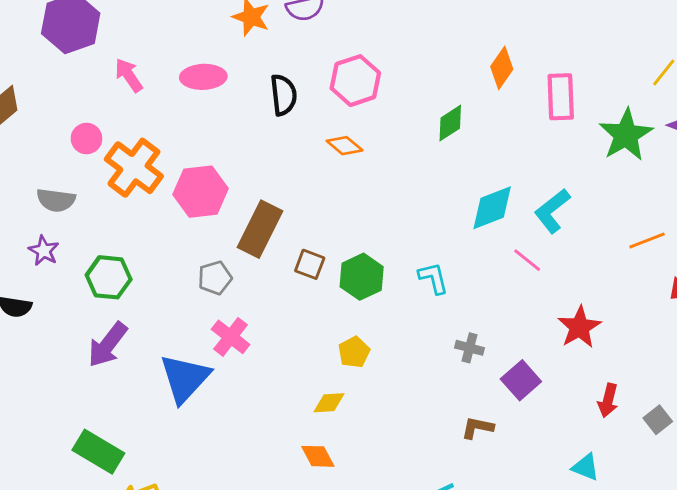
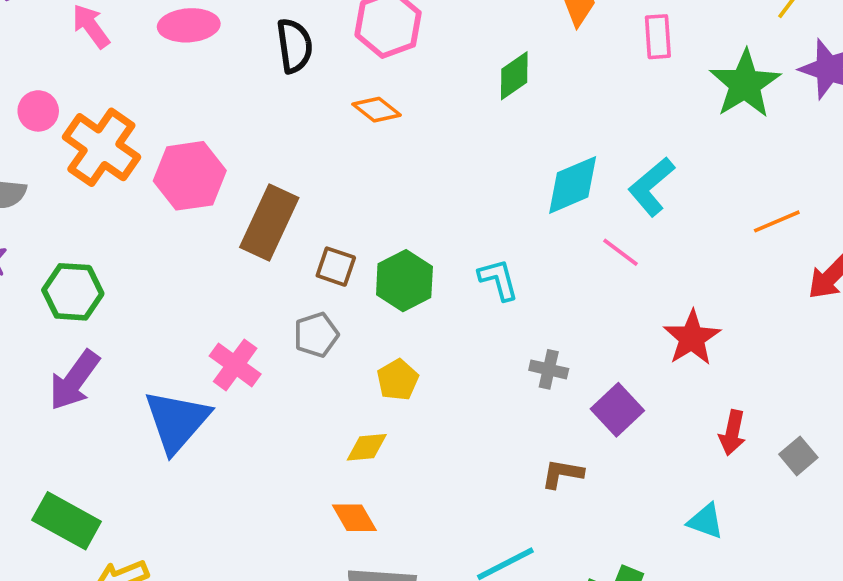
pink rectangle: (561, 97) -> (658, 37), size x0.7
gray pentagon: (215, 278) -> (316, 335), moved

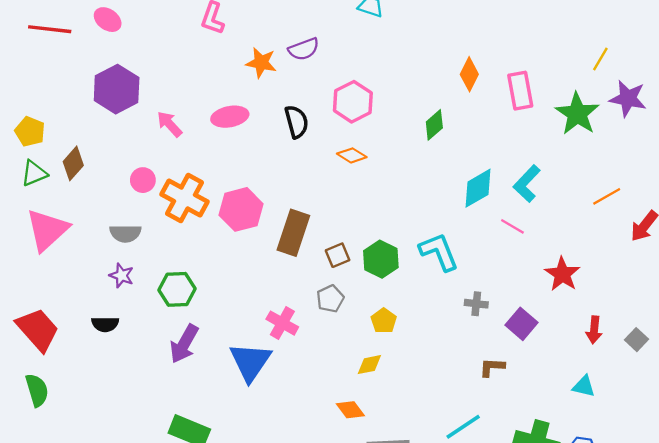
pink rectangle: (658, 37) -> (520, 91), size x1.4
brown square: (336, 267) -> (338, 255), turned -35
cyan L-shape: (498, 280) -> (439, 252), size x1.5
orange diamond: (354, 518) -> (350, 410), moved

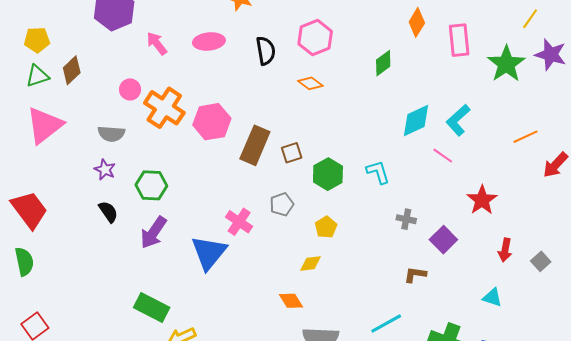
yellow pentagon: (30, 132) -> (37, 40), turned -30
cyan L-shape: (439, 252) -> (378, 172), size x0.7
brown square: (338, 255) -> (292, 153), moved
black semicircle: (105, 324) -> (108, 212), moved, turned -130

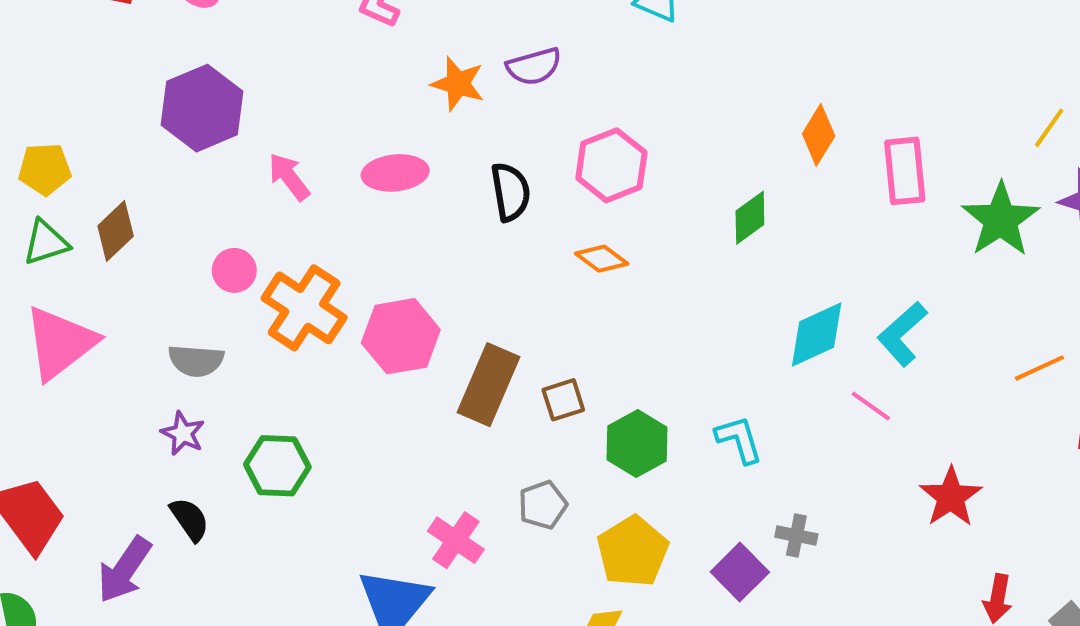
yellow pentagon: (326, 227) -> (633, 551), size x1.6
purple arrow: (154, 232) -> (124, 570), moved
purple square: (443, 240) -> (740, 572), moved

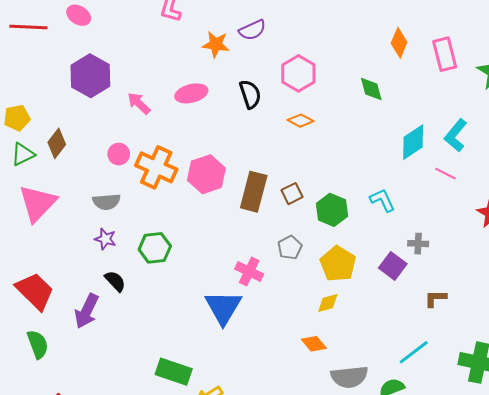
green diamond: (750, 218) -> (371, 89), turned -60

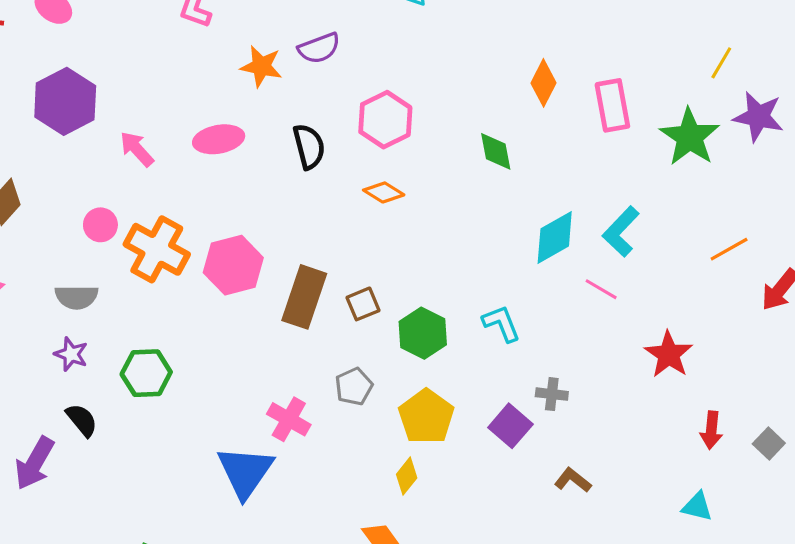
brown L-shape: (436, 298) -> (573, 480), turned 35
yellow diamond: (328, 303) -> (407, 476), turned -40

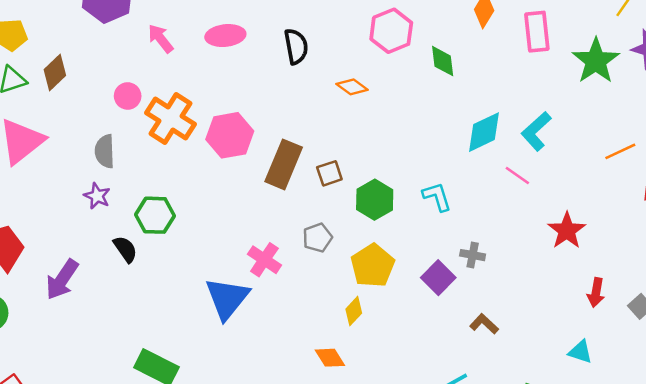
pink hexagon: (385, 120) -> (391, 31), moved
gray semicircle: (77, 297) -> (105, 151), turned 84
black semicircle: (82, 420) -> (125, 249), moved

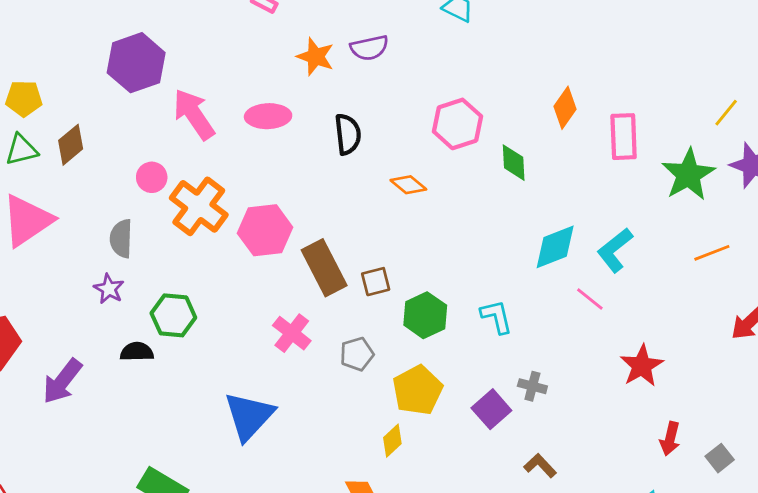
pink arrow: (161, 38) -> (194, 114), size x1.5
orange line: (620, 151) -> (712, 253), moved
brown rectangle: (284, 164) -> (324, 268), turned -54
black semicircle: (125, 249) -> (137, 352), turned -60
pink cross: (264, 260) -> (292, 333), moved

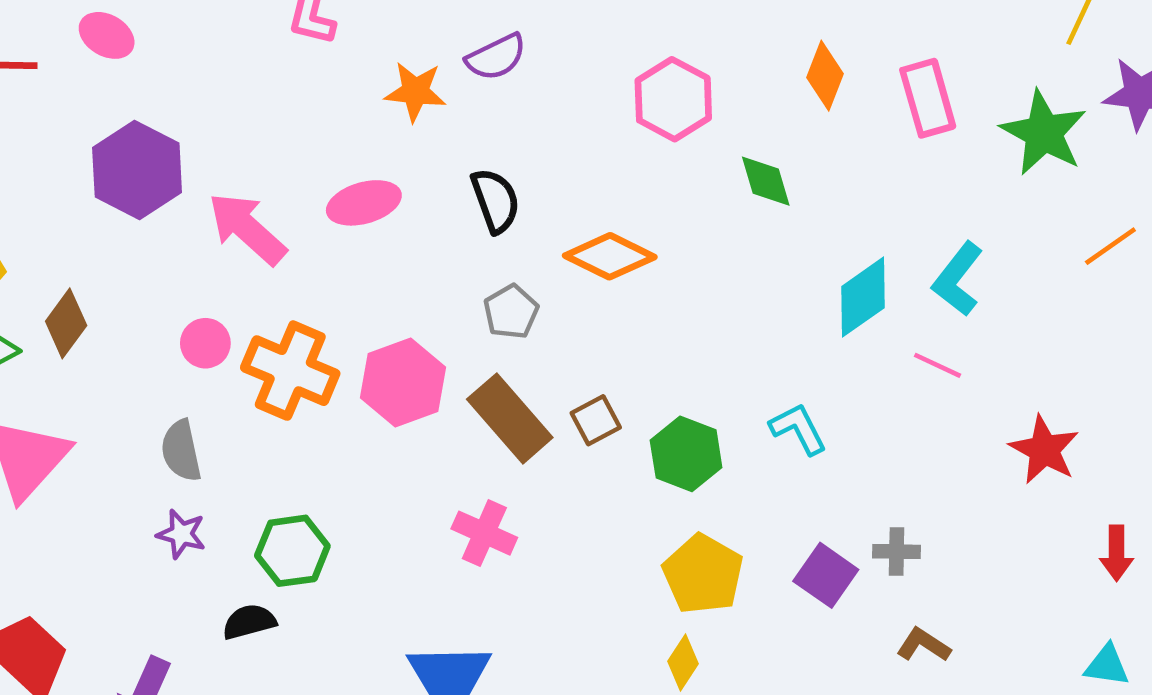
pink hexagon: (457, 124) -> (673, 99), moved
orange diamond: (408, 185) -> (610, 256), size x1.5
gray pentagon: (357, 354) -> (511, 312), moved
gray cross: (532, 386) -> (897, 552), moved

